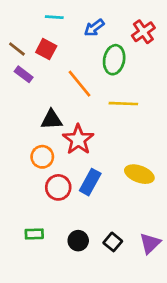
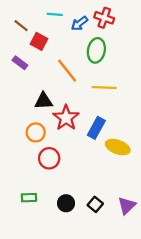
cyan line: (54, 17) -> (55, 14), moved
red cross: (143, 32) -> (104, 18), moved, turned -36
brown line: (17, 49) -> (21, 26), moved
blue rectangle: (90, 182) -> (96, 128), moved

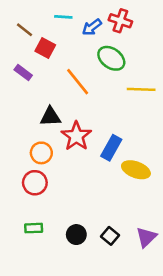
green ellipse: (96, 50) -> (111, 58), turned -65
yellow line: (104, 87) -> (141, 89), moved
red circle: (49, 158) -> (35, 183), moved

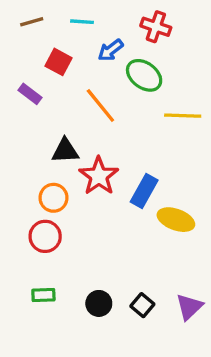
blue arrow: (92, 27) -> (111, 50), moved
brown line: (24, 30) -> (32, 22), moved, turned -54

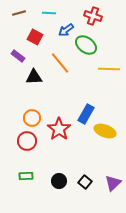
black triangle: (65, 151) -> (34, 77), moved
red star: (99, 176) -> (59, 129), moved

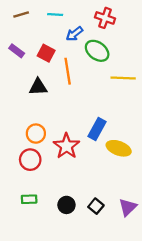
red square: (35, 37) -> (46, 53), moved
purple rectangle: (18, 56) -> (17, 51), moved
orange line: (60, 63) -> (68, 71), turned 30

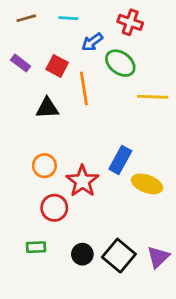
red circle: (30, 160) -> (54, 208), moved
black square: (96, 206) -> (119, 256), size x1.6

